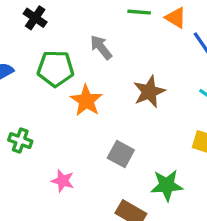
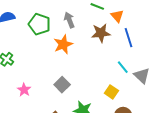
brown star: (149, 92) -> (101, 33), moved
orange star: (86, 101) -> (63, 44), moved

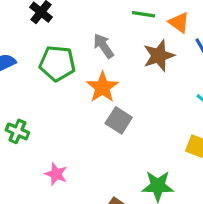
gray square: (62, 85) -> (119, 120), moved

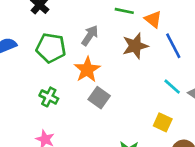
gray arrow: (104, 46) -> (90, 35), turned 65
green cross: (17, 131) -> (49, 97), moved

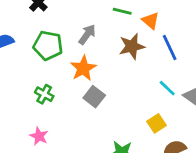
yellow square: (163, 122) -> (157, 123), turned 30

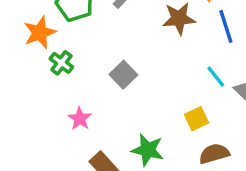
orange star: (83, 68) -> (40, 33), moved
pink star: (39, 136) -> (80, 119), moved

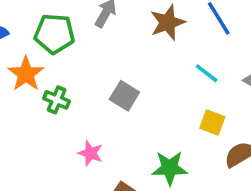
cyan line: (216, 77) -> (207, 73), moved
yellow square: (196, 119) -> (212, 122), turned -30

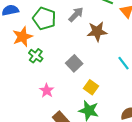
brown star: (168, 22) -> (97, 31), moved
yellow square: (212, 122) -> (91, 87), moved

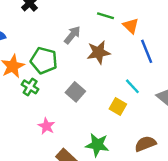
green pentagon: (44, 18) -> (44, 61), moved
yellow square: (91, 87) -> (118, 106), moved

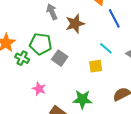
gray arrow: (72, 35) -> (52, 12), turned -56
green pentagon: (44, 61) -> (41, 44), moved
yellow square: (118, 106) -> (96, 66), turned -32

